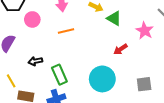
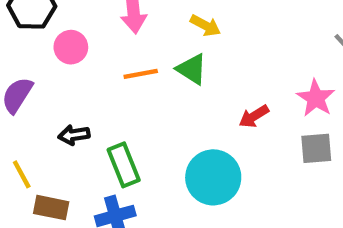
green triangle: (114, 18) -> (192, 69), moved
pink star: (145, 31) -> (316, 98), moved
gray square: (144, 84) -> (316, 148), moved

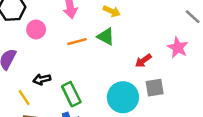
gray square: (316, 148) -> (155, 88), moved
yellow line: (22, 174) -> (24, 98), moved

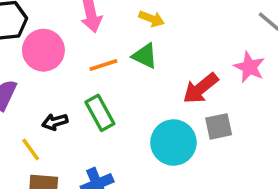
pink circle: (36, 29) -> (43, 50), size x1.5
red arrow: (143, 61) -> (200, 88), size x1.5
green rectangle: (71, 94) -> (100, 113), moved

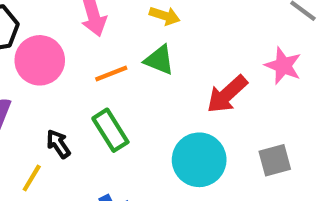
black arrow: (55, 122) -> (58, 144), turned 75
gray square: (219, 126) -> (275, 160), moved
yellow line: (31, 149) -> (32, 178), turned 70

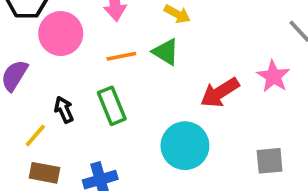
gray square: (275, 160) -> (270, 161), moved

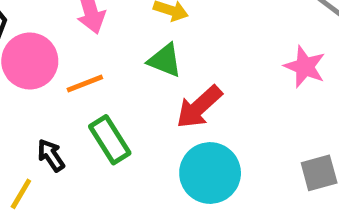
orange line: (121, 56) -> (85, 83), moved
red arrow: (220, 92) -> (199, 107), moved

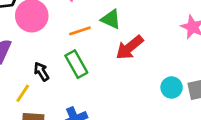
orange line: (85, 83) -> (80, 31), moved
cyan circle: (210, 173) -> (172, 87), moved, size x0.6

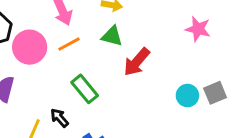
orange line: (80, 31) -> (69, 44), moved
black arrow: (41, 72) -> (59, 118), moved

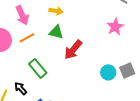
pink star: (198, 29) -> (115, 27), turned 30

